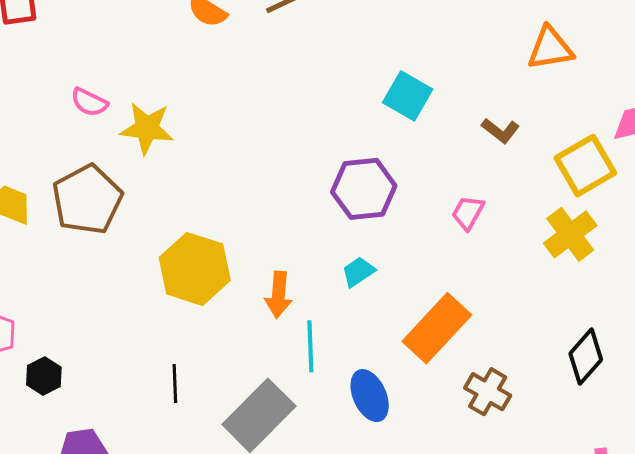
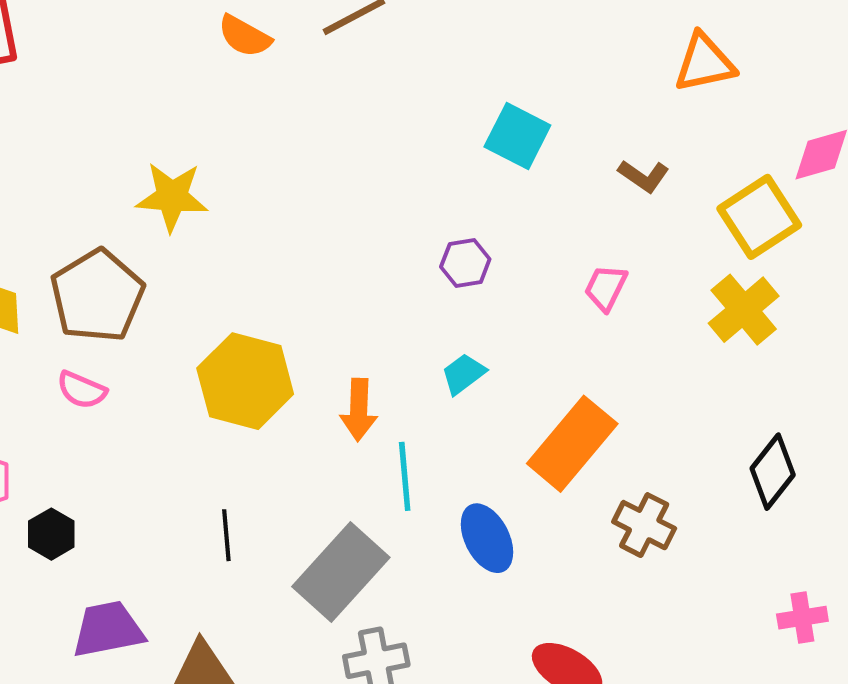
pink semicircle: (89, 102) -> (82, 390), moved
purple hexagon: (364, 189) -> (465, 263), size x0.6

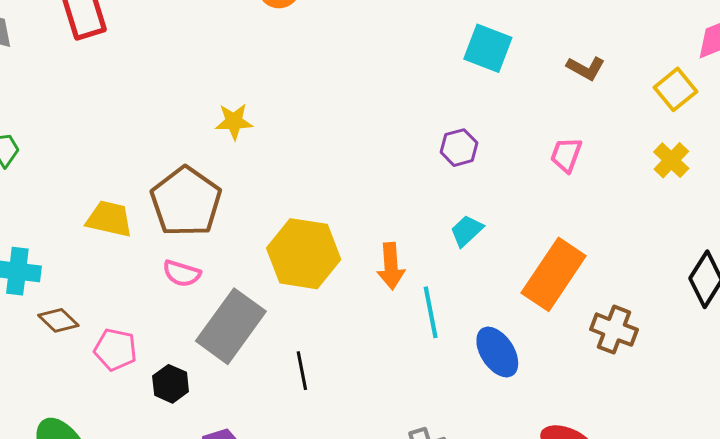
yellow star: (172, 197) -> (234, 121), size x0.7
yellow square: (759, 217) -> (676, 89), size x0.7
yellow cross: (744, 310) -> (671, 160), size x0.7
gray rectangle: (341, 572) -> (231, 326), moved

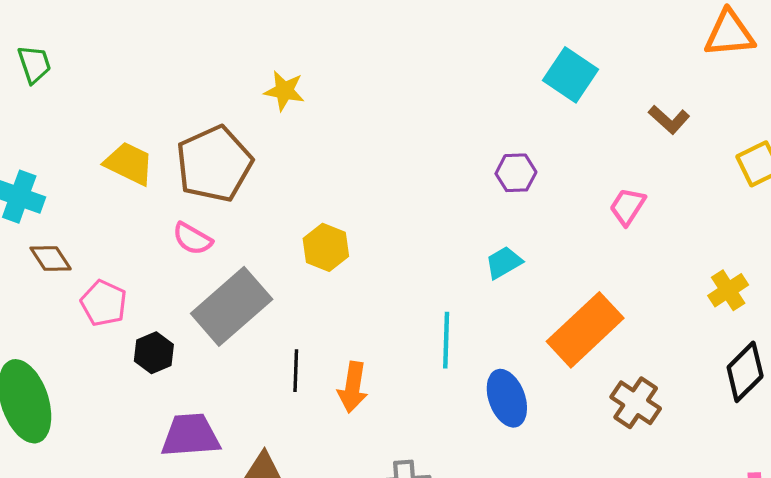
yellow cross: (671, 160) -> (728, 290), moved
yellow hexagon: (304, 254) -> (326, 247), size x0.6
orange arrow: (391, 266) -> (353, 387), moved

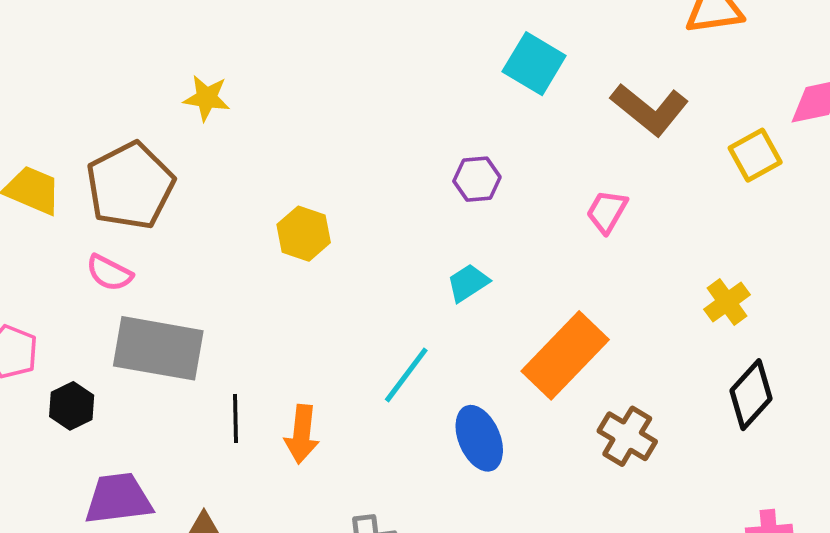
brown L-shape: (669, 120) -> (650, 109), size x1.6
yellow hexagon: (326, 247) -> (304, 234), moved
gray rectangle: (232, 306) -> (158, 348), turned 54
cyan line: (446, 340) -> (406, 375), turned 38

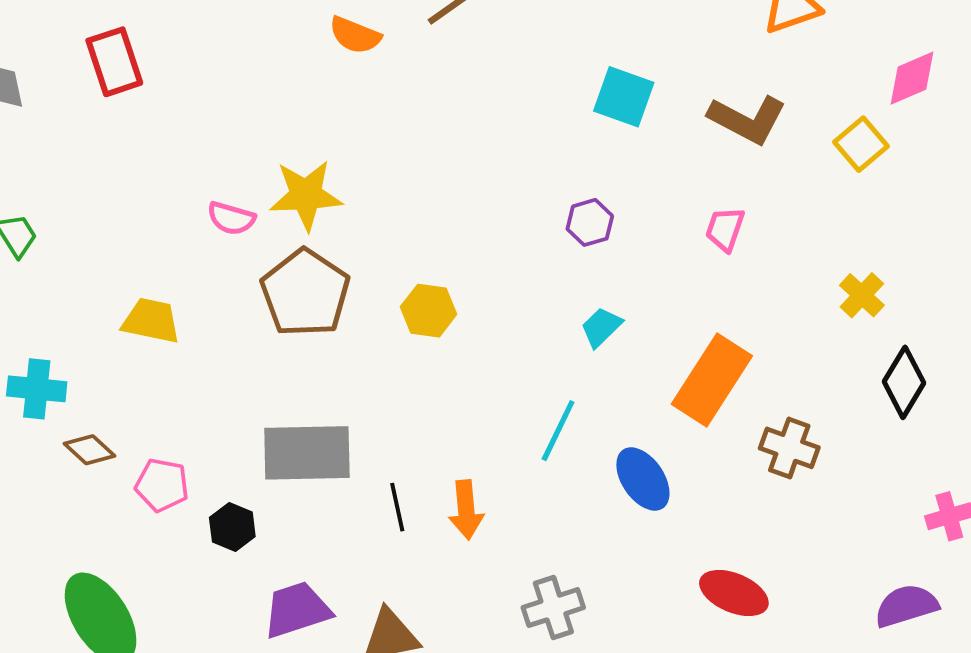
yellow star: (207, 98) -> (306, 195), size x1.5
brown pentagon: (130, 186) -> (305, 293), moved
pink semicircle: (109, 273) -> (231, 218), moved

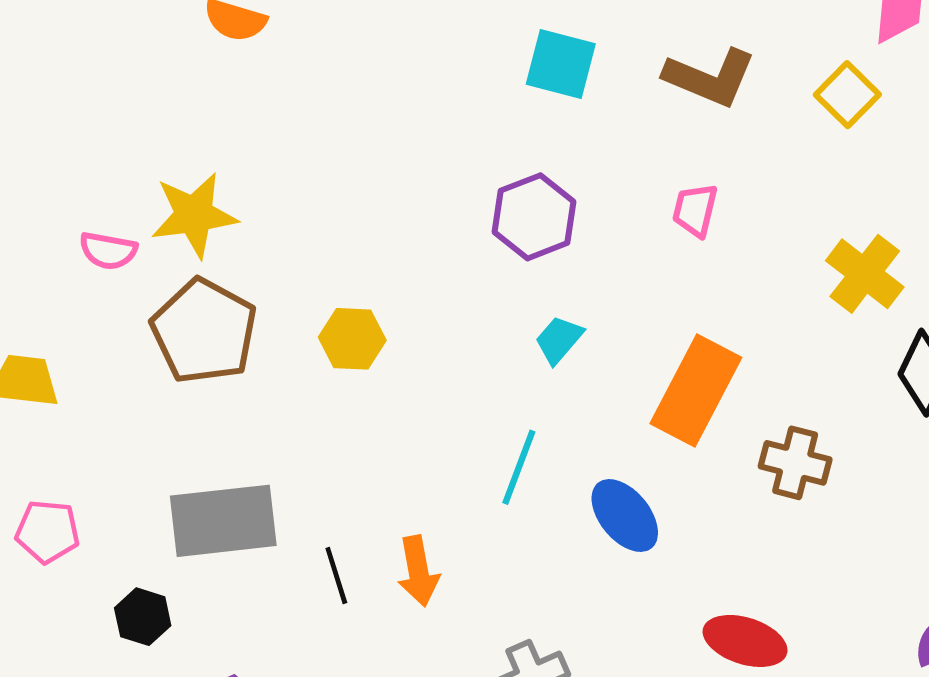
purple hexagon: (590, 222) -> (534, 217), size x1.5
yellow cross: (862, 295) -> (865, 274), size x1.4
pink pentagon: (162, 485) -> (48, 532), moved

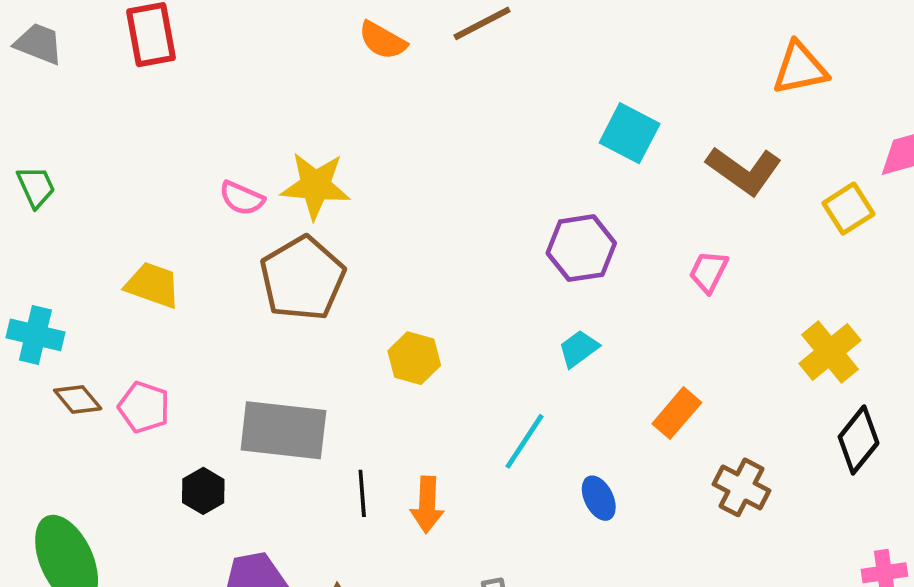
yellow hexagon: (352, 339) -> (414, 358), moved
orange rectangle: (696, 391) -> (677, 413), size x0.6
blue ellipse: (625, 516) -> (599, 498), size x0.7

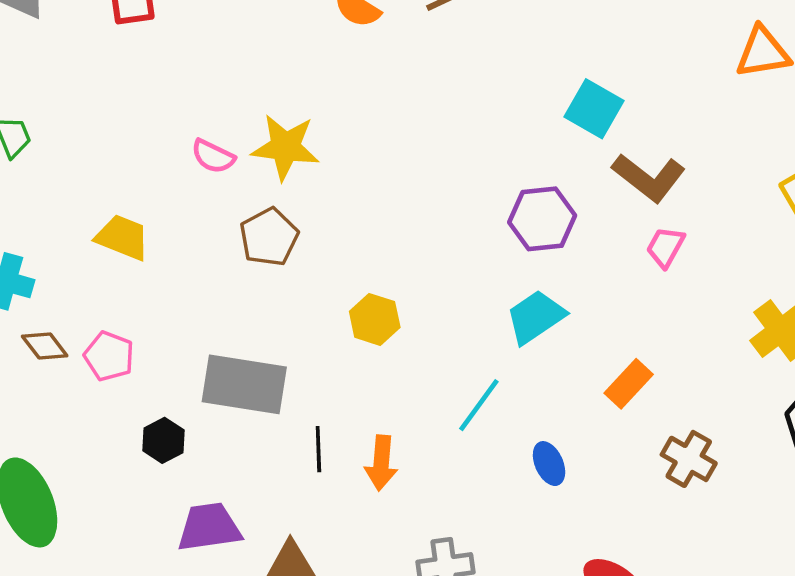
brown L-shape: (744, 171) -> (649, 178), moved
brown pentagon: (302, 278) -> (269, 237), size x0.7
cyan trapezoid: (579, 349) -> (536, 317), size x1.5

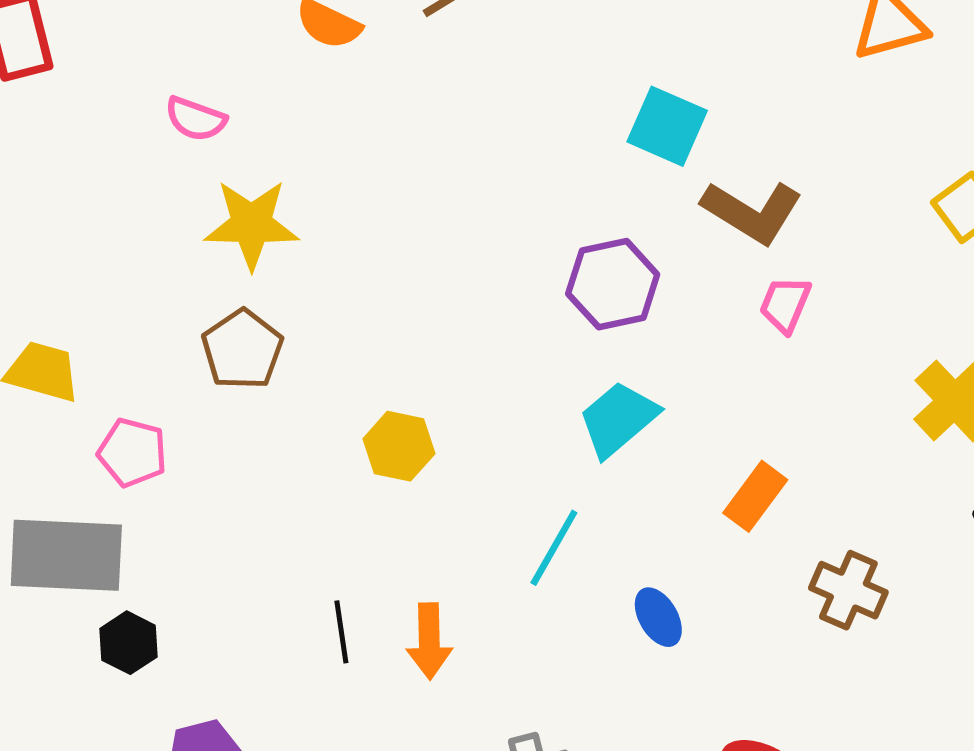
pink semicircle: (213, 156) -> (196, 119), moved
pink pentagon: (109, 356) -> (132, 452), moved
gray rectangle: (244, 384) -> (66, 555), moved

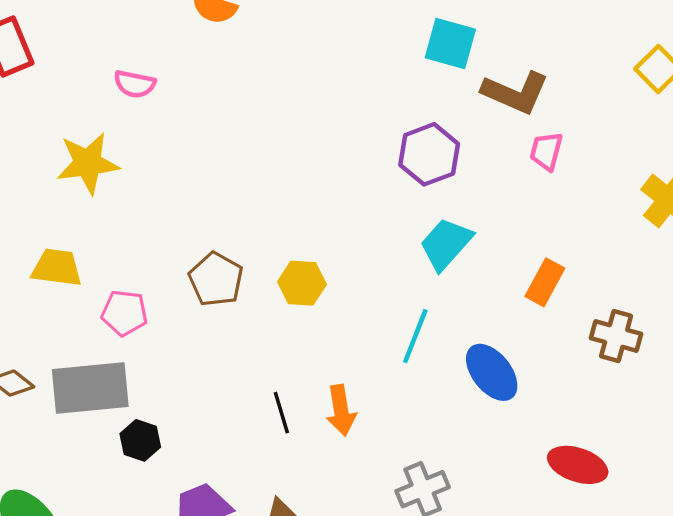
yellow star: (251, 224) -> (88, 163), moved
brown pentagon: (242, 349) -> (216, 279), moved
blue ellipse: (658, 617) -> (492, 372), size x1.5

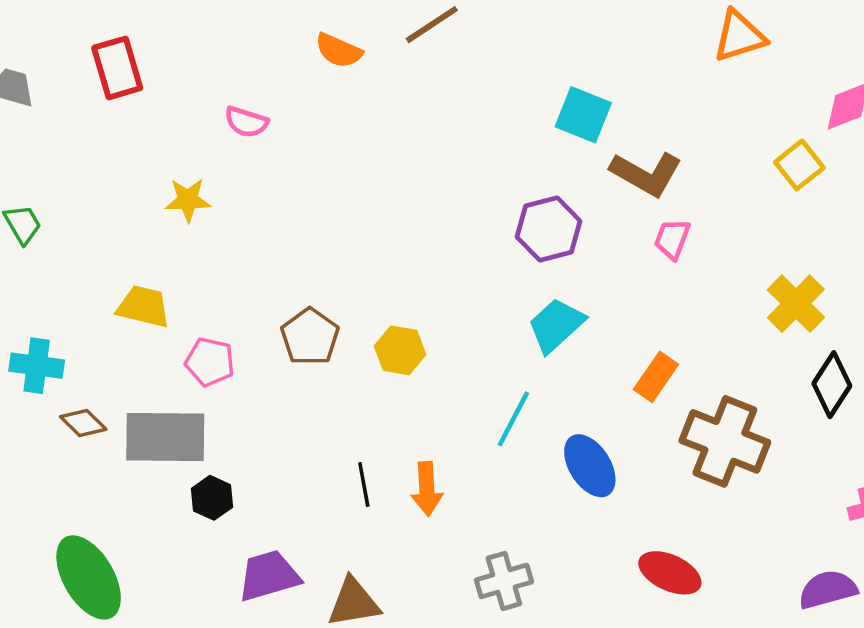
yellow star: (88, 163) -> (188, 200), size x0.7
brown cross: (616, 336) -> (725, 441), size x1.6

